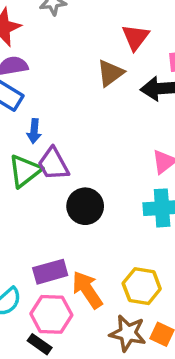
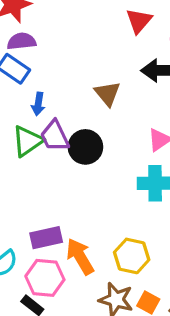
brown triangle: (110, 73) -> (107, 94), moved, turned -36
black circle: (85, 206) -> (85, 147), moved

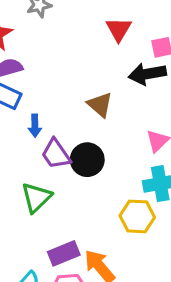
green triangle: (27, 141) -> (36, 197), moved
yellow hexagon: (132, 256) -> (137, 216), moved

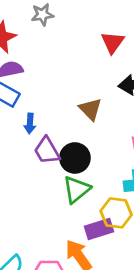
green triangle: (36, 197) -> (77, 189), moved
purple rectangle: (64, 253) -> (99, 229), moved

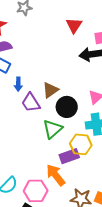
brown triangle: (90, 109) -> (50, 90), moved, turned 42
black circle: (75, 158) -> (67, 107), moved

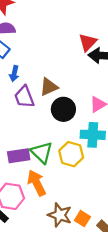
red triangle: (74, 25) -> (88, 42), moved
green triangle: (53, 129) -> (42, 152), moved, turned -45
purple rectangle: (69, 156) -> (19, 156), moved

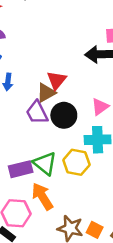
red triangle: (88, 42) -> (57, 80), moved
purple trapezoid: (24, 97) -> (37, 113), moved

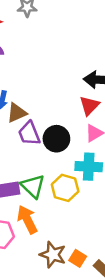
red triangle: (57, 80) -> (89, 105), moved
brown triangle: (46, 93) -> (17, 113), moved

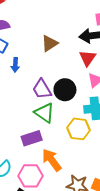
brown triangle: (17, 113) -> (49, 43), moved
green triangle: (33, 186) -> (44, 113), moved

